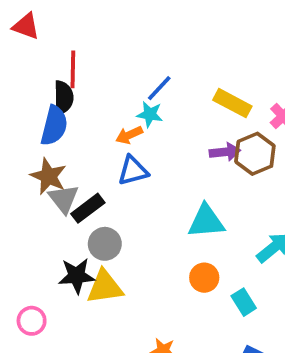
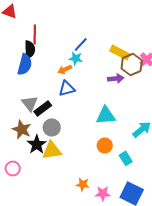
brown hexagon: (255, 154) -> (132, 64), moved
brown star: (48, 176) -> (22, 129), moved
black star: (77, 276) -> (37, 144), turned -30

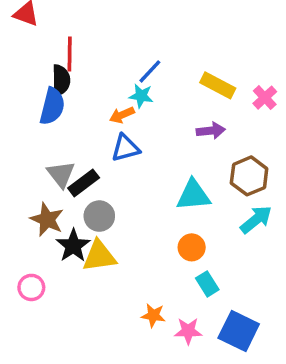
brown hexagon: (132, 64) -> (249, 176), moved
cyan rectangle: (126, 158) -> (207, 284), moved

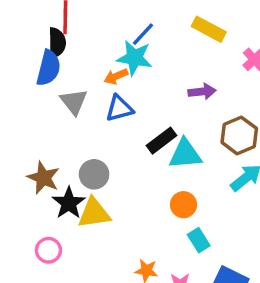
yellow rectangle: (218, 85) -> (209, 29), moved
cyan star: (141, 96) -> (135, 58), size x1.5
gray triangle: (61, 174) -> (74, 102), moved
black rectangle: (84, 183) -> (162, 141), moved
pink circle: (31, 287) -> (48, 250), moved

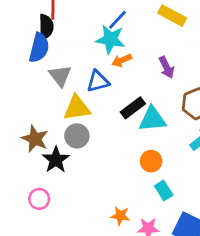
orange arrow: (116, 76) -> (122, 60), moved
purple arrow: (202, 92) -> (166, 67), turned 70
yellow triangle: (94, 213) -> (77, 108), moved

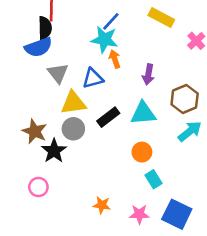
blue semicircle: (39, 48) -> (38, 47), turned 56
orange arrow: (122, 60) -> (115, 59), turned 96
purple arrow: (166, 67) -> (148, 74), moved, turned 36
black rectangle: (133, 108) -> (108, 117), moved
orange star: (120, 216) -> (102, 205), moved

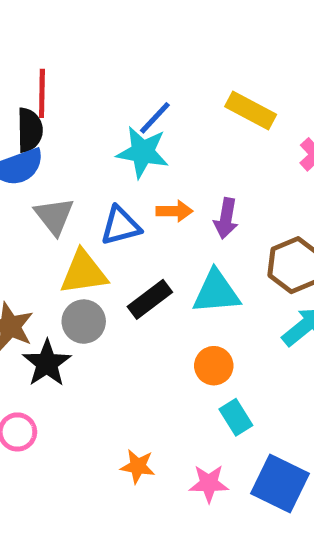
orange arrow: (115, 59) -> (174, 211), moved, turned 108

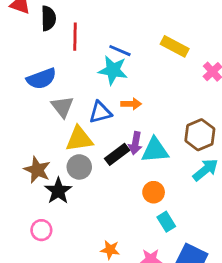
red line: (42, 93) -> (75, 37), moved
blue line: (155, 118) -> (120, 51), turned 70
black semicircle: (30, 130) -> (48, 18), moved
purple arrow: (226, 218) -> (135, 143), moved

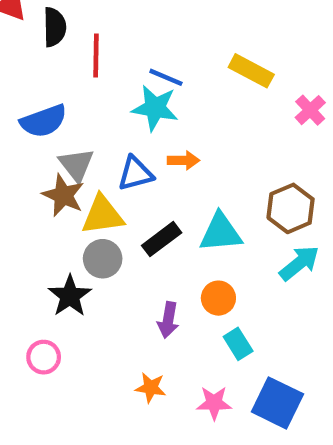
purple arrow: (135, 143) -> (168, 320), moved
brown star: (37, 170) -> (63, 195), moved

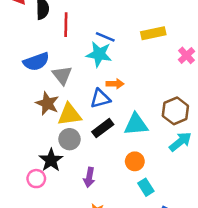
yellow rectangle: (251, 71) -> (153, 33), turned -40
gray triangle: (76, 165) -> (62, 75), moved
blue triangle: (135, 173) -> (100, 99), moved
purple arrow: (168, 320) -> (89, 177), moved
pink circle: (44, 357) -> (36, 179), moved

